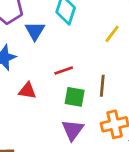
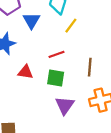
yellow line: (112, 34) -> (71, 26), moved
green square: (75, 97) -> (56, 78), moved

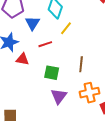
red line: (56, 54) -> (45, 44), moved
red triangle: (25, 72) -> (22, 59), moved

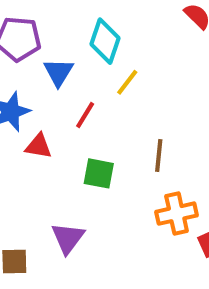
red line: (45, 44) -> (85, 115), turned -40
purple triangle: (59, 96) -> (68, 238), moved

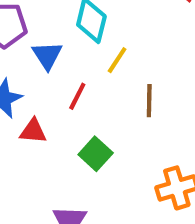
brown line: (159, 155) -> (149, 101), moved
green square: (99, 173) -> (96, 154), turned 36

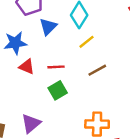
red line: (77, 96) -> (56, 67), moved, turned 42
brown line: (149, 101) -> (97, 70), turned 42

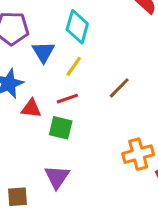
yellow line: (86, 42) -> (74, 66), moved
green square: (58, 90) -> (61, 128), moved, turned -30

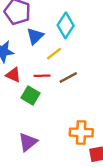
brown line: (119, 88) -> (68, 78), moved
purple triangle: (57, 177) -> (28, 142), moved

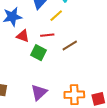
brown line: (68, 78) -> (70, 45), moved
orange cross: (81, 132) -> (74, 95), moved

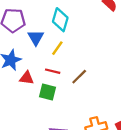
red line: (47, 35) -> (53, 71), turned 32

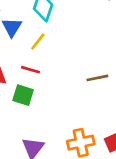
brown line: (79, 77) -> (97, 78), moved, turned 30

